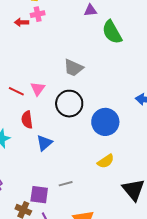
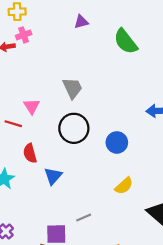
green semicircle: (112, 32) -> (126, 41), moved
gray trapezoid: (73, 68) -> (72, 88), turned -130
pink triangle: (38, 89) -> (32, 106), moved
blue circle: (105, 122) -> (117, 142), size x0.7

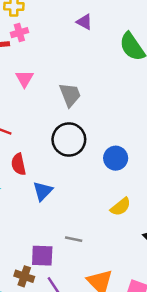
purple triangle: (81, 22) -> (84, 22), turned 40
pink triangle: (32, 106) -> (24, 79), moved
gray line: (84, 217) -> (74, 239), turned 32

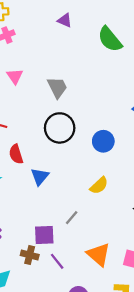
yellow semicircle: (121, 207) -> (99, 186), moved
gray line: (74, 239) -> (72, 218), turned -56

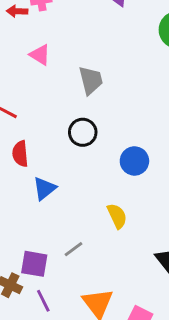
pink triangle: (15, 76) -> (40, 55), turned -36
black circle: (60, 128) -> (83, 132), size x0.7
yellow semicircle: (99, 186) -> (117, 216), turned -84

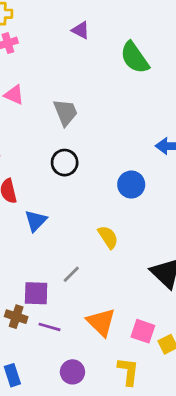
blue circle: (134, 161) -> (131, 185), moved
purple line: (43, 301) -> (49, 327), turned -40

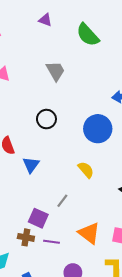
gray trapezoid: (65, 112) -> (55, 71), moved
blue circle: (131, 185) -> (98, 129), size x1.4
purple square: (36, 293) -> (38, 218), turned 30

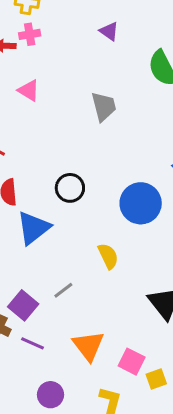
black circle: (46, 119) -> (70, 188), moved
blue triangle: (31, 165) -> (33, 228), size x1.4

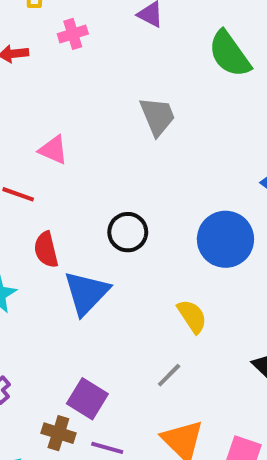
pink cross: (30, 34) -> (73, 34), moved
pink triangle: (29, 90) -> (53, 150), moved
gray line: (63, 290) -> (169, 375), moved

